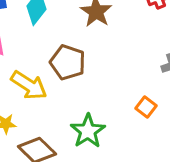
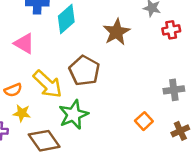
green star: (88, 131) -> (73, 115), moved

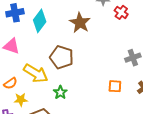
red cross: (171, 30) -> (121, 12), turned -32
green star: (73, 115) -> (60, 92), size x0.6
orange square: (144, 121) -> (115, 86), turned -32

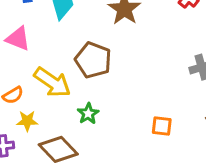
orange square: (115, 86) -> (162, 126), moved

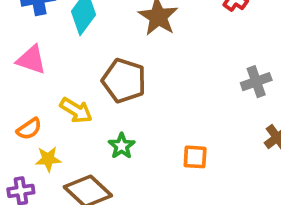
yellow arrow: (52, 82) -> (76, 110), size x0.7
orange square: (162, 126) -> (195, 157), moved

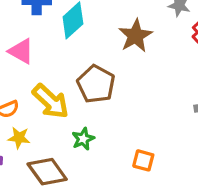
yellow arrow: (76, 110) -> (51, 101), size x1.4

